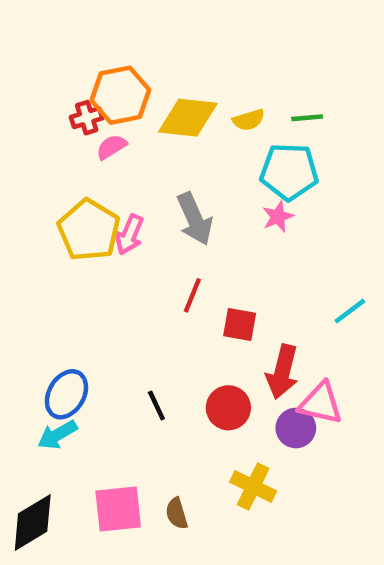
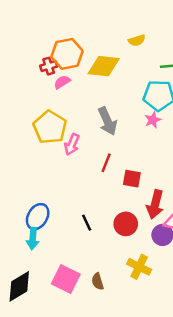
yellow semicircle: (249, 120) -> (137, 40), moved
pink arrow: (129, 235) -> (72, 144), moved
cyan arrow: (57, 435) -> (33, 239), turned -55
pink square: (118, 509) -> (66, 279), turned 32

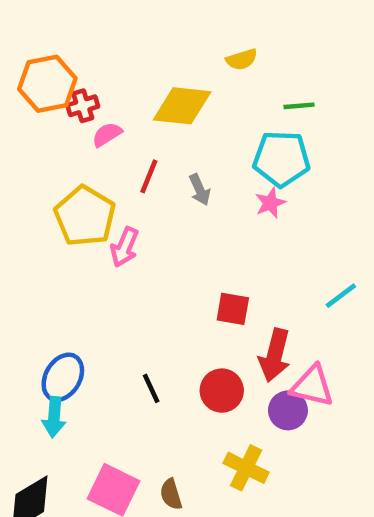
orange hexagon: (67, 54) -> (47, 84), moved
gray arrow: (107, 121) -> (200, 190), moved, size x0.6
red line: (106, 163) -> (149, 176), moved

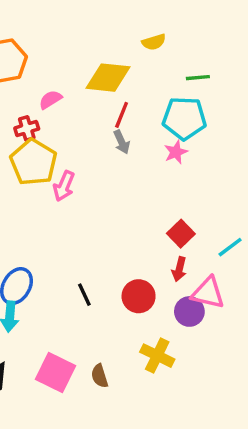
red cross: (83, 106) -> (27, 128), moved
red line: (149, 176) -> (122, 115), moved
cyan line: (341, 296) -> (230, 247), moved
red square: (233, 309) -> (181, 234), moved, turned 36
red arrow: (275, 355) -> (179, 269), size x0.6

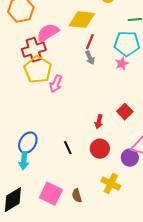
pink semicircle: (50, 100) -> (48, 33), size x1.6
red cross: (27, 128) -> (34, 50), size x1.6
red arrow: (179, 269) -> (99, 122), moved

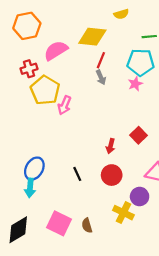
red cross: (34, 50) -> (29, 69), moved, size x0.7
purple circle: (130, 158) -> (140, 197), moved

